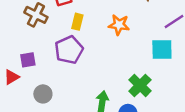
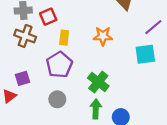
green cross: (140, 85) -> (98, 82), moved
gray circle: (43, 94) -> (57, 99), moved

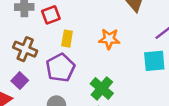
brown cross: (25, 36) -> (25, 49), moved
purple square: (22, 78) -> (20, 81), turned -32

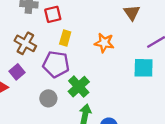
purple pentagon: (60, 68) -> (56, 64), turned 30
green cross: (102, 88) -> (79, 87), moved

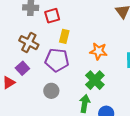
orange star: (104, 43) -> (98, 51), moved
green cross: (79, 87) -> (95, 80), moved

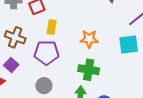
green cross: (95, 80) -> (89, 70), turned -30

